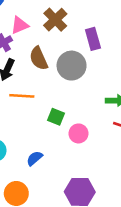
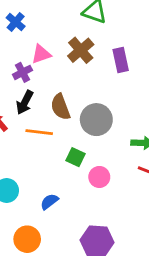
purple rectangle: (93, 39) -> (121, 60), moved
brown semicircle: (39, 58) -> (60, 107), moved
gray circle: (72, 66) -> (96, 120), moved

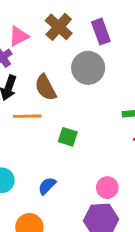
gray circle: (96, 120) -> (88, 68), moved
pink circle: (99, 177) -> (107, 188), moved

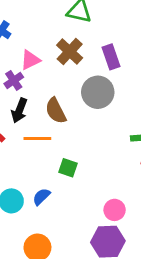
green square: (68, 137) -> (68, 168), moved
blue semicircle: (47, 186) -> (41, 197), moved

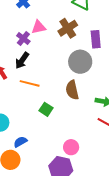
purple cross: (14, 80) -> (23, 39), turned -32
brown semicircle: (56, 111) -> (72, 90), moved
blue semicircle: (41, 197) -> (20, 142), moved

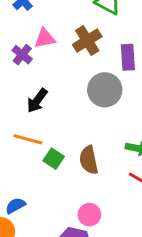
black arrow: (22, 61) -> (37, 101), moved
orange line: (30, 83) -> (28, 139), moved
brown semicircle: (72, 90) -> (89, 160), moved

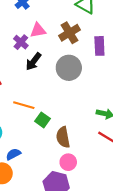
gray circle: (105, 90) -> (69, 68), moved
black arrow: (37, 101) -> (33, 62), moved
brown semicircle: (89, 160) -> (63, 137), moved

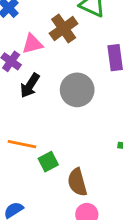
brown cross: (70, 33) -> (64, 29), moved
green square: (43, 120) -> (48, 162), turned 32

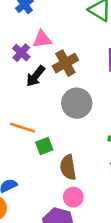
brown cross: (64, 29) -> (65, 63), moved
gray circle: (77, 90) -> (77, 103), moved

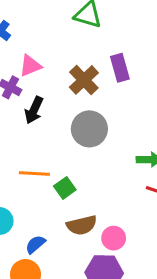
brown cross: (65, 63) -> (84, 80), moved
brown semicircle: (68, 167) -> (82, 225), moved, turned -80

